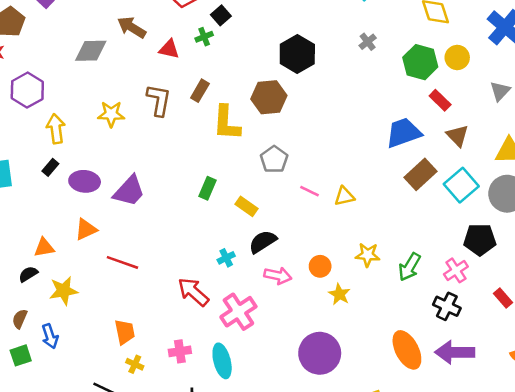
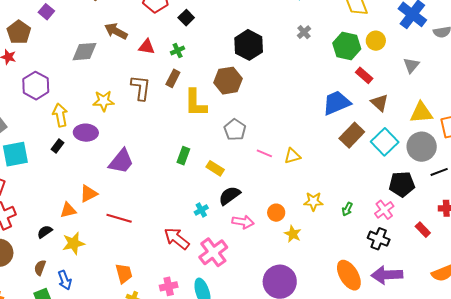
green cross: (204, 37) -> (178, 50), moved
purple ellipse: (85, 181) -> (86, 133), moved
orange triangle: (44, 248) -> (68, 210), moved
green arrow: (410, 267) -> (347, 209), size x0.6

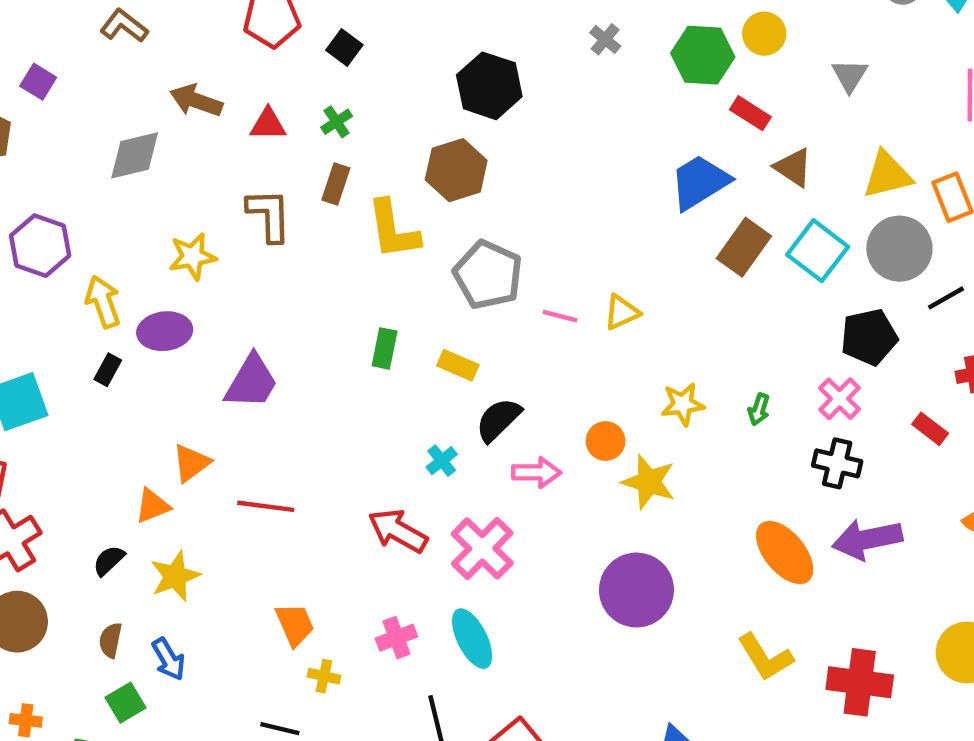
gray pentagon: (235, 130) -> (488, 275), size x1.4
yellow star: (293, 234) -> (649, 482), size x1.4

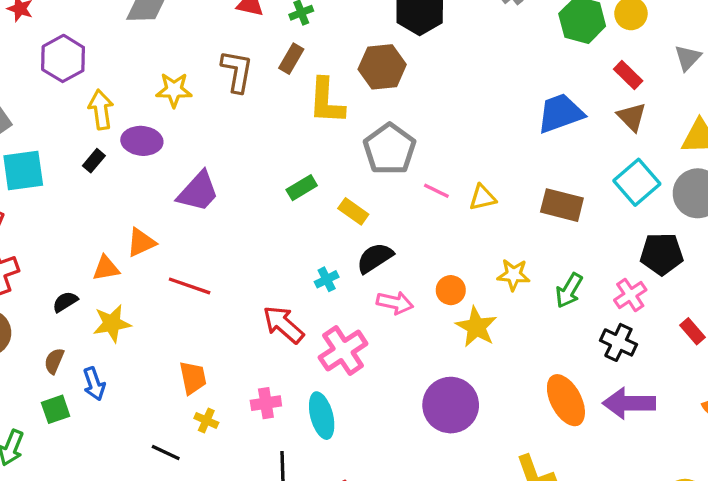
red rectangle: (750, 113) -> (628, 75), moved
brown rectangle: (744, 247) -> (562, 205), moved, turned 57
green rectangle: (385, 348) -> (302, 188), turned 36
green arrow: (759, 409) -> (569, 290), size x1.5

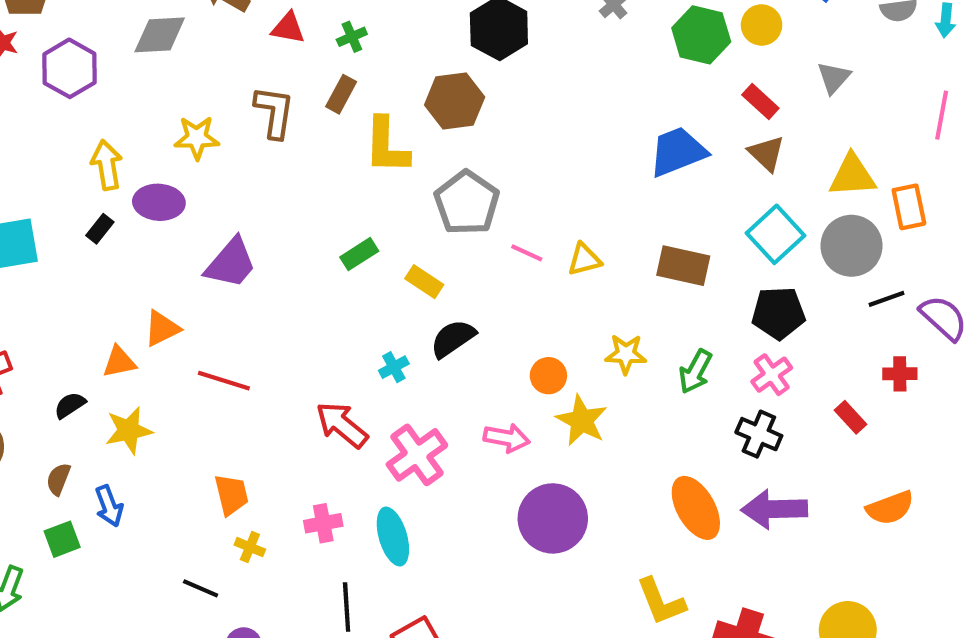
purple hexagon: (63, 58) -> (69, 68), moved
black pentagon: (662, 254) -> (778, 313), moved
pink arrow: (395, 303) -> (507, 438), moved

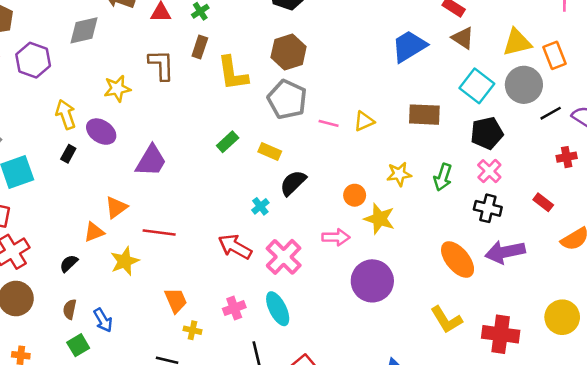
brown hexagon: (455, 101) -> (289, 52), moved
purple ellipse: (159, 202) -> (101, 132), turned 40
red rectangle: (850, 417) -> (543, 202), moved
yellow star: (129, 430) -> (125, 261), moved

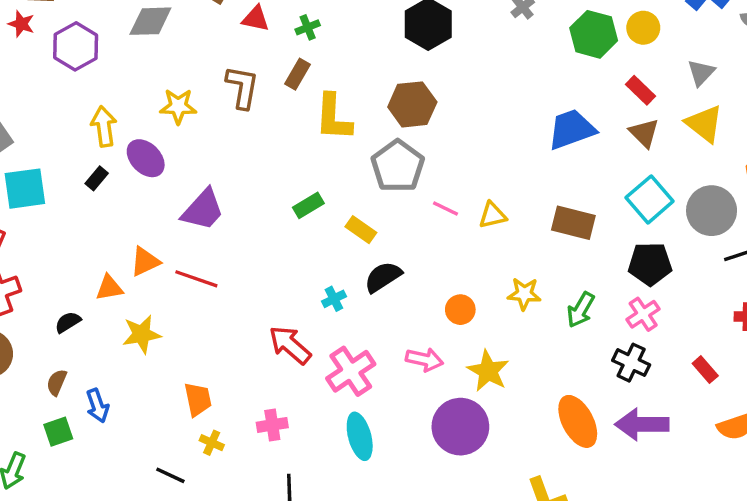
yellow triangle: (517, 42) -> (704, 124), moved, turned 40
yellow star: (379, 219) -> (488, 371), moved
red line: (159, 232) -> (196, 279), moved
cyan ellipse: (278, 309) -> (360, 436), moved

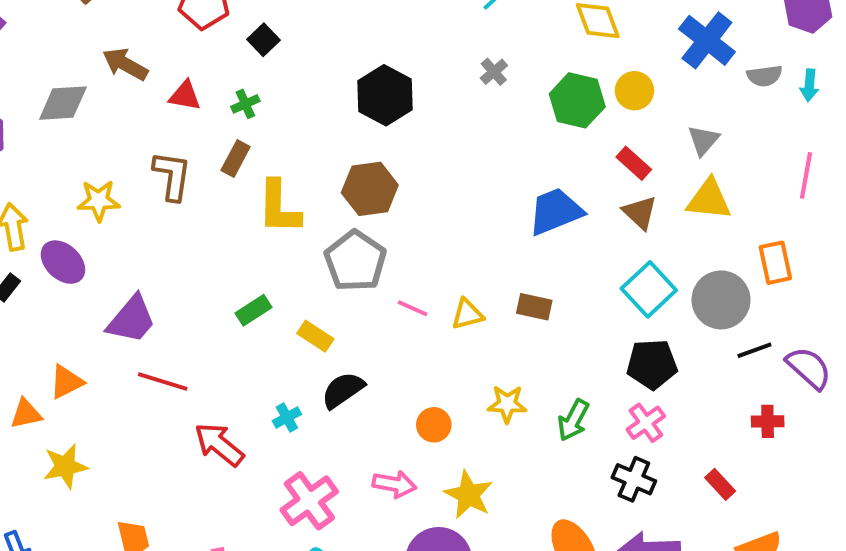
yellow triangle: (704, 124) -> (709, 199), turned -30
brown rectangle: (573, 223) -> (534, 307), moved, size x0.7
red line: (196, 279) -> (163, 382), moved
red arrow: (290, 345) -> (219, 444), moved

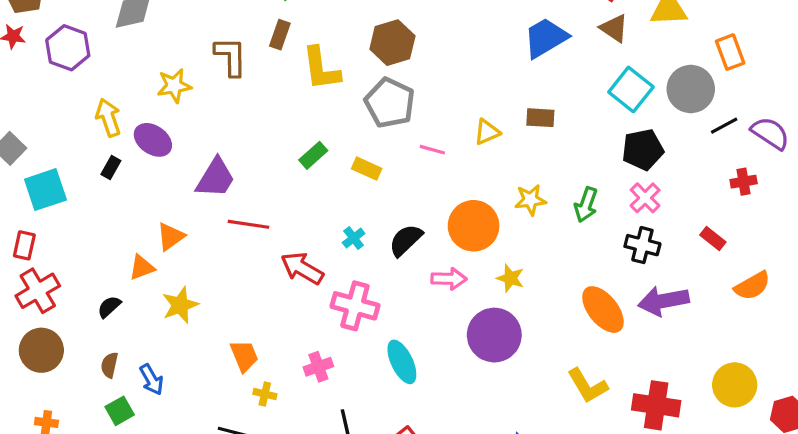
pink line: (413, 308) -> (432, 150), moved
black semicircle: (343, 390) -> (406, 240), moved
orange circle: (434, 425) -> (474, 226), size x1.8
yellow star: (469, 495) -> (510, 278), size x0.7
pink cross: (309, 501) -> (355, 306), moved, turned -30

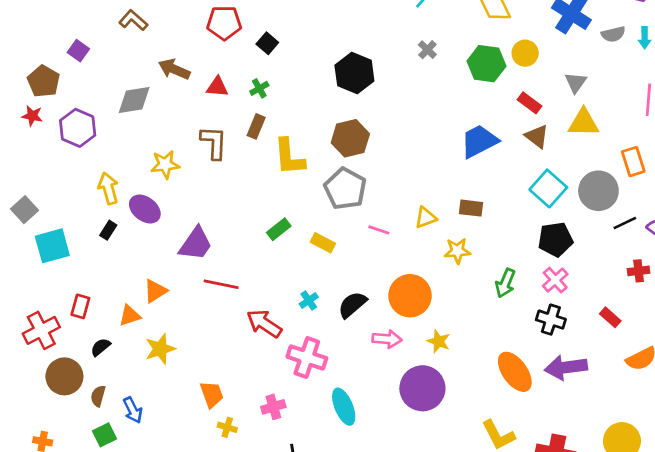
yellow star: (530, 200) -> (457, 251), moved
red rectangle: (24, 245) -> (80, 306), moved
brown circle: (41, 350) -> (64, 376), moved

